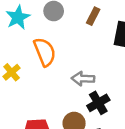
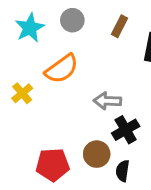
orange semicircle: (45, 52) -> (62, 69), turned 76

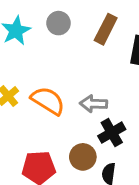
brown rectangle: (120, 26) -> (106, 29), size x1.4
orange semicircle: (62, 69) -> (48, 101), moved, turned -112

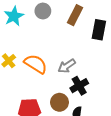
gray arrow: (93, 104) -> (67, 66), turned -36

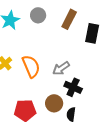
orange semicircle: (36, 64) -> (31, 66), turned 35
black cross: (79, 86) -> (73, 87), turned -36

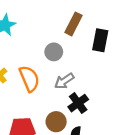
gray circle: (38, 15) -> (54, 52), moved
black cross: (73, 87) -> (78, 103), turned 30

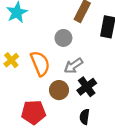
brown circle: (56, 122) -> (59, 90), moved

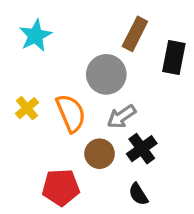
gray circle: (63, 38) -> (106, 74), size x1.5
black semicircle: (85, 117) -> (138, 194), turned -40

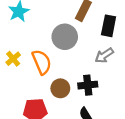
gray arrow: (121, 117) -> (104, 55), moved
black cross: (142, 149) -> (88, 85), turned 30

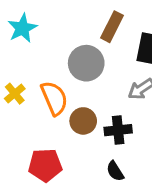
brown circle: (60, 88) -> (83, 121), moved

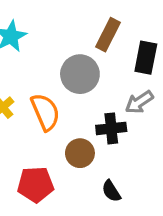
brown circle: (83, 121) -> (80, 153), moved
black cross: (118, 130) -> (111, 128), moved

